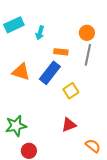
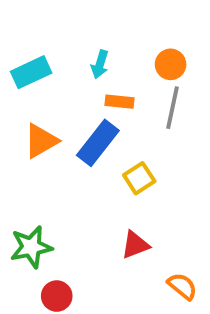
cyan rectangle: (14, 25) -> (31, 72), moved
cyan arrow: (40, 33) -> (100, 64), moved
orange triangle: (21, 72) -> (41, 141), turned -48

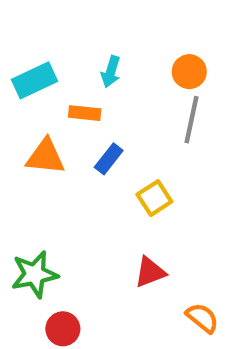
orange rectangle: (120, 102) -> (85, 113), moved
orange triangle: (41, 141) -> (45, 157), turned 36
blue rectangle: (98, 143) -> (109, 159), size x0.6

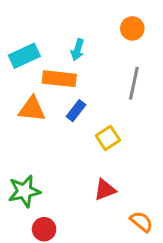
orange circle: (189, 72) -> (132, 28), moved
orange rectangle: (85, 113) -> (59, 79), size x1.5

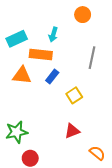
orange circle: (132, 28) -> (83, 15), moved

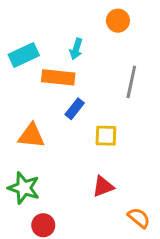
orange triangle: (22, 75) -> (31, 136), moved
yellow square: (74, 95) -> (106, 136), turned 35
green star: (17, 132) -> (24, 188), turned 30

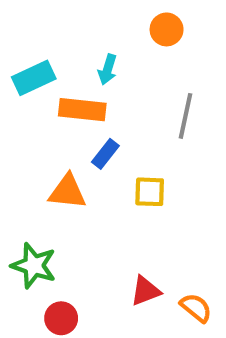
orange triangle: (31, 136) -> (67, 192), moved
red triangle: (103, 186) -> (145, 291), moved

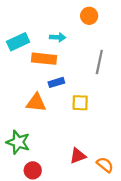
cyan arrow: (107, 70) -> (58, 37), turned -105
blue rectangle: (105, 154) -> (56, 82), turned 35

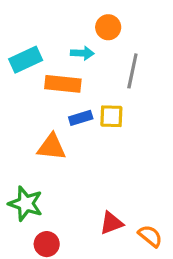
orange circle: (89, 16) -> (108, 27), moved
gray line: (99, 62) -> (132, 71), moved
yellow square: (80, 103) -> (111, 116), moved

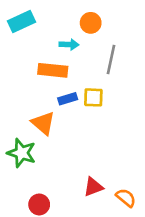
cyan rectangle: (26, 60) -> (22, 22), moved
orange triangle: (52, 147) -> (43, 123), turned 35
green star: (26, 204) -> (22, 153), moved

